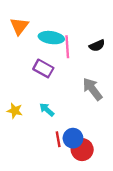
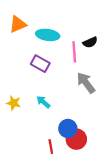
orange triangle: (19, 26) -> (18, 24), turned 30
pink line: (67, 47) -> (74, 52), moved
red line: (58, 139) -> (51, 147), moved

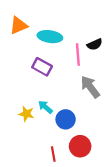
yellow star: (14, 103) -> (26, 114), moved
blue circle: (68, 129) -> (66, 119), moved

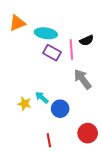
purple rectangle: (42, 67) -> (52, 53), moved
red circle: (80, 146) -> (88, 133), moved

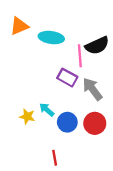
black semicircle: (87, 40) -> (97, 46), size x1.5
purple rectangle: (52, 53) -> (67, 78), moved
red circle: (88, 133) -> (95, 123), moved

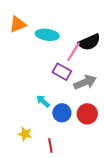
pink line: (80, 56) -> (74, 52), turned 36
gray arrow: (92, 89) -> (85, 82), turned 105
yellow star: (27, 116) -> (25, 134), moved

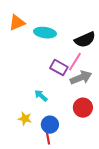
pink line: (74, 52) -> (75, 62), moved
blue circle: (62, 113) -> (50, 125), moved
yellow star: (25, 134) -> (25, 119), moved

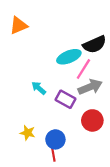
cyan ellipse: (45, 33) -> (69, 57), moved, turned -30
purple rectangle: (59, 68) -> (66, 99), moved
cyan arrow: (41, 96) -> (39, 88), moved

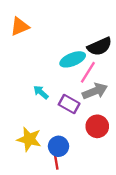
yellow star: (28, 133) -> (29, 139), size x1.5

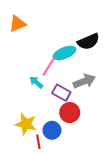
pink line: (88, 72) -> (49, 67), moved
red circle: (97, 126) -> (70, 113), moved
red line: (56, 162) -> (38, 142), moved

